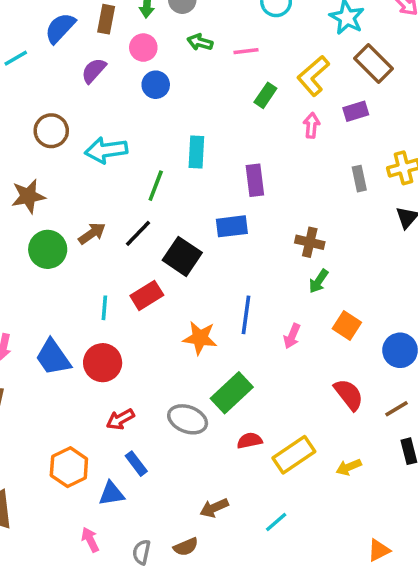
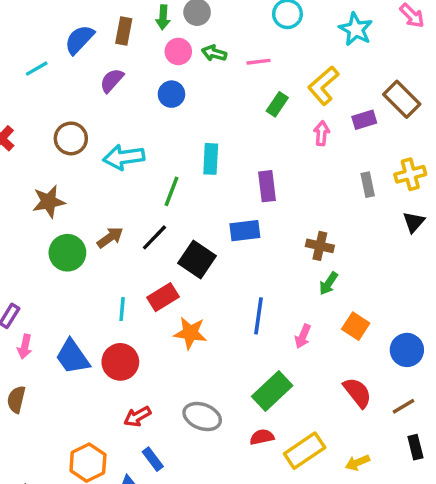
pink circle: (143, 48) -> (178, 51), moved
brown rectangle: (373, 63) -> (402, 99), moved
orange star: (200, 338) -> (190, 333), moved
green rectangle: (232, 393) -> (272, 391), moved

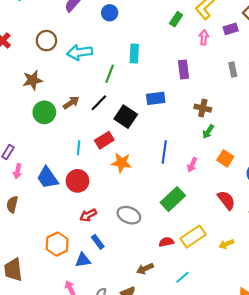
purple rectangle: (267, 186) -> (184, 70), moved
red semicircle: (262, 437) -> (166, 242), moved

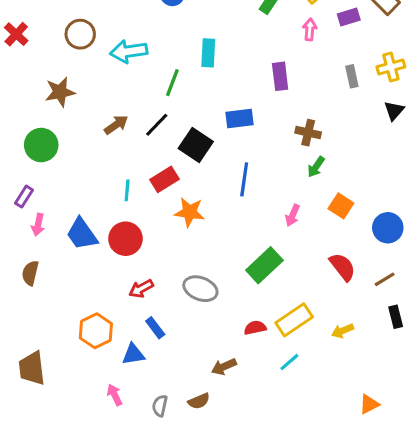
green circle: (44, 112) -> (41, 145), moved
blue line: (164, 152) -> (244, 179), moved
cyan line: (182, 277) -> (289, 362), moved

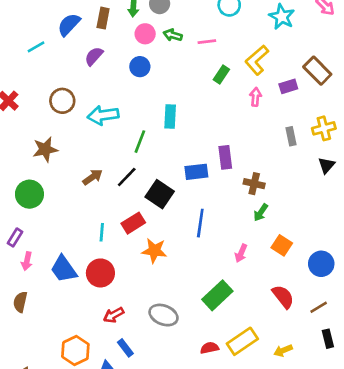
purple rectangle: (280, 76) -> (225, 157), moved

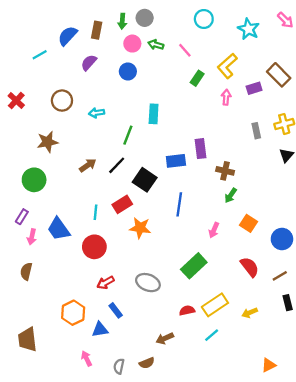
pink line: (207, 42) -> (185, 50), turned 56
cyan arrow: (103, 115) -> (97, 113), size x0.6
blue trapezoid: (64, 269) -> (59, 229), moved

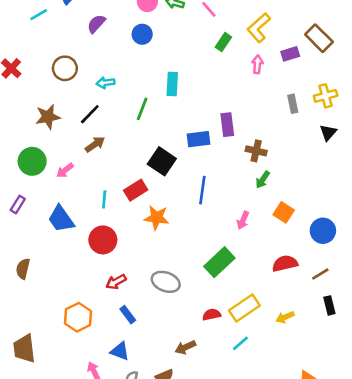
black line: (117, 165) -> (90, 114), moved
pink arrow: (32, 237) -> (65, 170), moved, turned 40
red semicircle: (250, 267) -> (285, 263), turned -65
blue triangle: (100, 329) -> (120, 351), moved, turned 30

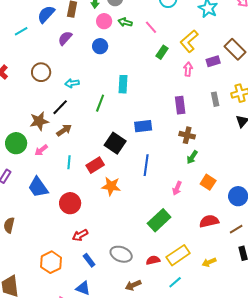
brown star: (48, 117) -> (39, 121), moved
purple rectangle: (227, 125) -> (180, 105), moved
cyan line: (104, 199) -> (69, 162), moved
gray ellipse: (166, 282) -> (121, 254), moved

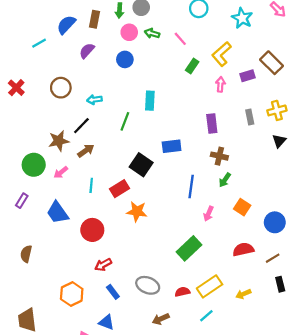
blue line: (146, 165) -> (191, 186), moved

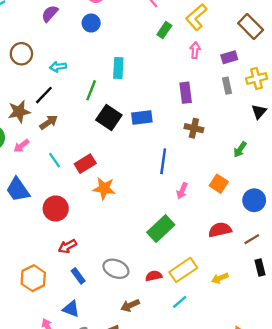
purple rectangle: (248, 76) -> (229, 57), moved
black square: (141, 165) -> (109, 118), moved
green arrow: (225, 180) -> (240, 149), moved
cyan line: (91, 185) -> (54, 160), turned -40

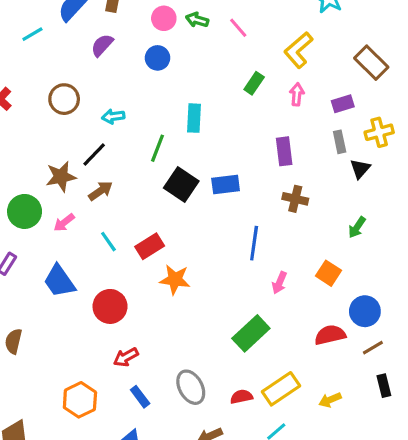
green rectangle: (164, 30) -> (254, 83), moved
black triangle: (259, 112) -> (360, 169), moved
blue circle: (254, 200) -> (365, 311), moved
gray ellipse: (116, 269) -> (191, 387), turned 40

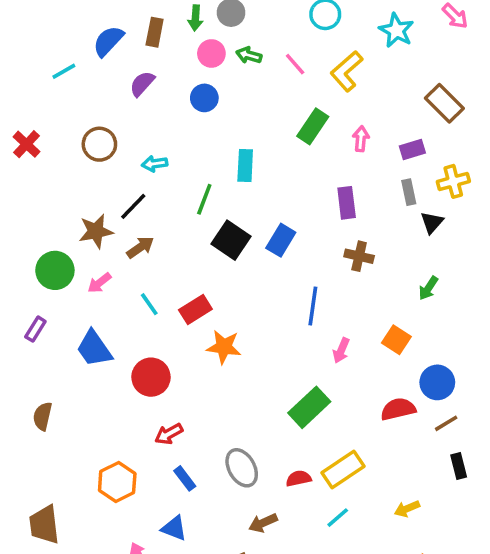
yellow L-shape: (298, 50) -> (347, 71), moved
green rectangle: (254, 83) -> (313, 126), size x1.4
blue rectangle: (226, 185) -> (281, 240), turned -52
yellow arrow: (330, 400) -> (407, 509), moved

